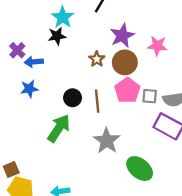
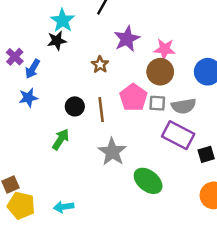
blue arrow: (34, 62) -> (33, 69), turned -54
brown circle: (125, 62) -> (160, 72), moved
green arrow: (59, 128) -> (61, 139), size x0.7

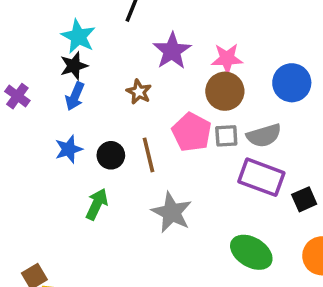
blue arrow: (33, 69) -> (75, 96), moved
blue star: (28, 98) -> (69, 149), moved
green ellipse: (148, 181) -> (251, 252), moved

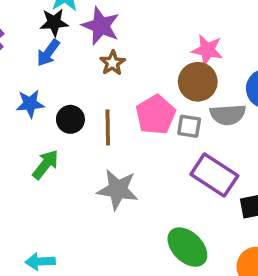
purple star: (172, 51) -> (101, 26), moved, turned -30
gray semicircle: (264, 135) -> (228, 115), moved
gray star: (172, 212) -> (118, 190), turned -30

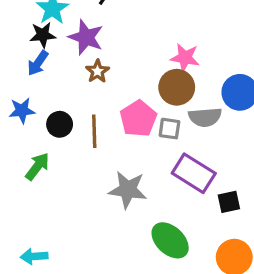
gray star: (118, 190) -> (128, 190), moved

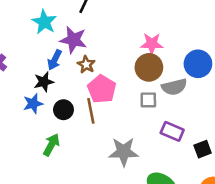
black star: (43, 35) -> (44, 82), moved
blue arrow: (38, 63) -> (55, 60), moved
pink pentagon: (138, 119) -> (102, 89), moved
purple rectangle: (194, 173) -> (172, 131), size x0.7

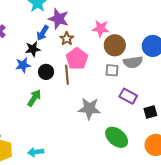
pink star: (152, 44) -> (101, 28), moved

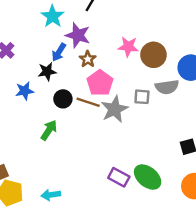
brown circle: (115, 45) -> (153, 55), moved
blue star: (23, 65) -> (25, 91), moved
brown line: (67, 75) -> (88, 102), turned -66
purple rectangle: (128, 96) -> (119, 177), moved
gray star: (89, 109) -> (115, 109), moved, turned -30

